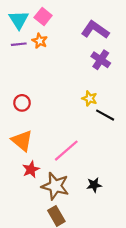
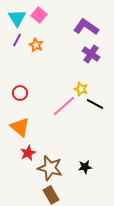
orange star: (40, 41) -> (36, 45), moved
purple line: (19, 44) -> (17, 40), turned -56
pink line: (66, 151) -> (64, 106), moved

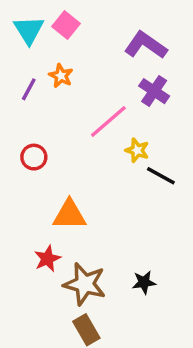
purple line: (17, 40) -> (29, 89), moved
pink line: (64, 106) -> (108, 121), moved
orange triangle: (20, 127) -> (69, 215), moved, turned -40

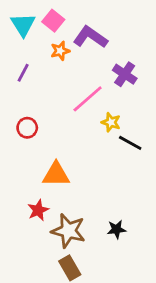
purple L-shape: (146, 45) -> (90, 37), moved
orange star: (61, 76) -> (60, 51), moved, turned 30

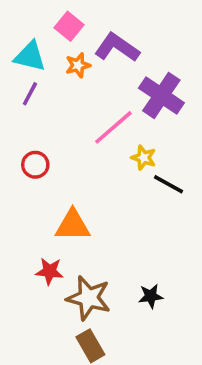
cyan triangle: (23, 25) -> (30, 56), moved, turned -44
purple cross: (125, 74) -> (161, 95), size x1.4
red star: (38, 210) -> (50, 271), turned 30

